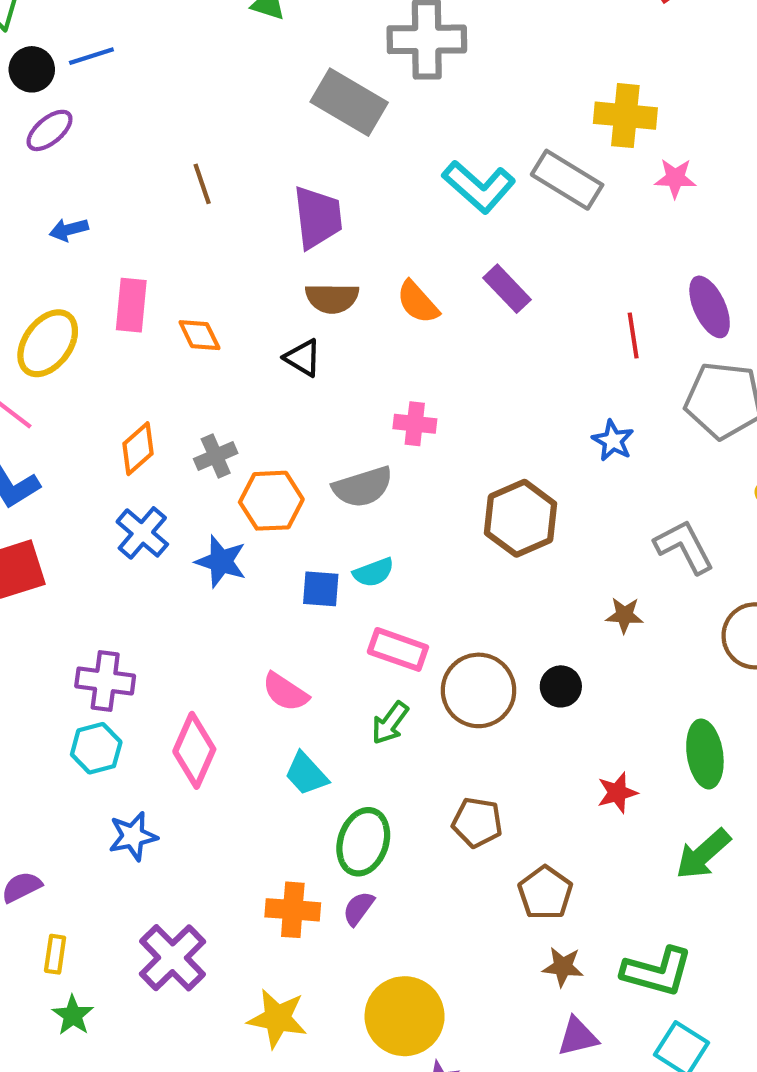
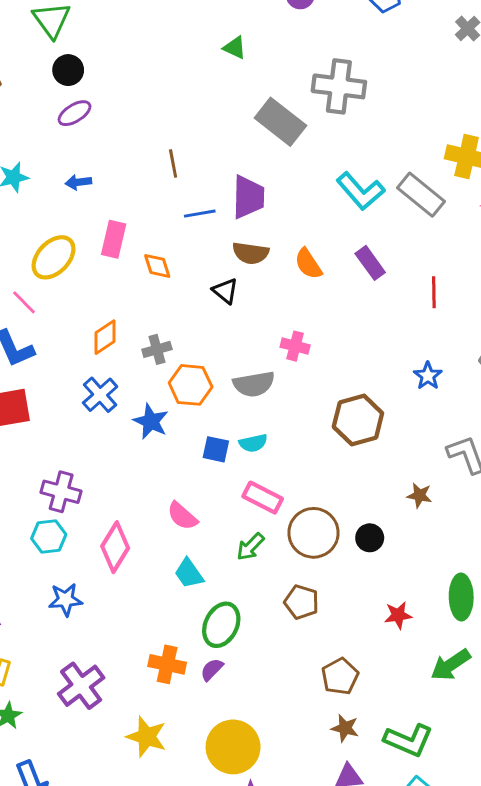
blue line: (91, 56) -> (200, 214), moved
red line: (633, 335) -> (434, 292), moved
brown pentagon: (477, 822) -> (302, 602), moved

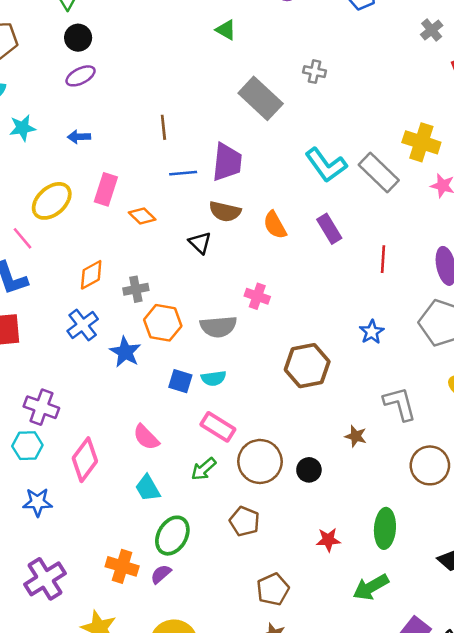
gray cross: (339, 86) -> (315, 72), size x0.5
orange diamond: (157, 266) -> (142, 216), turned -32

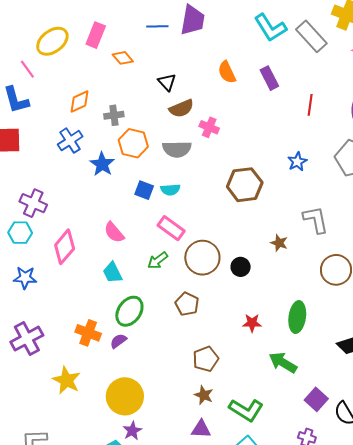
brown semicircle: (225, 211) -> (181, 108), moved, turned -40
green arrow: (371, 587) -> (283, 363), turned 56

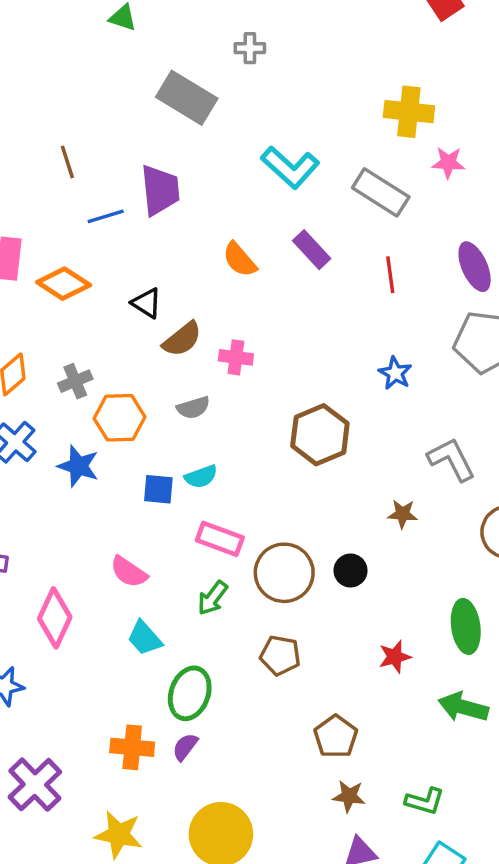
gray rectangle: (311, 36) -> (381, 192), moved
orange diamond: (123, 58) -> (64, 284), size x1.4
gray semicircle: (177, 149) -> (193, 408), size x0.7
green L-shape: (246, 410) -> (425, 801), size x0.7

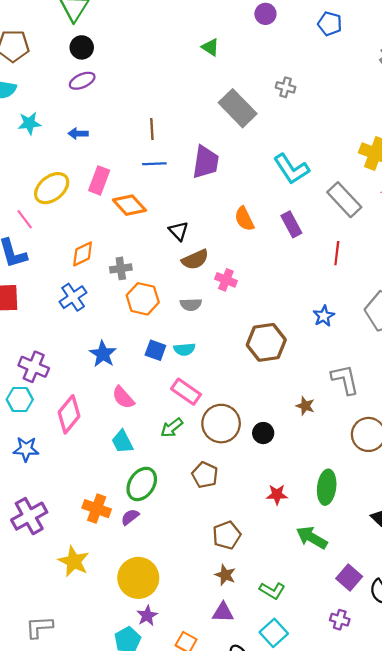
blue line: (106, 216) -> (154, 164), moved
blue star: (78, 466) -> (103, 354), moved

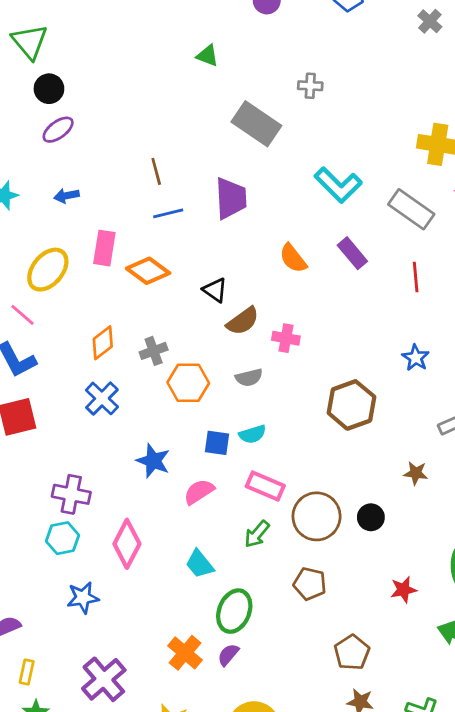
pink semicircle: (123, 397) -> (199, 492), moved, turned 110
orange cross: (97, 509) -> (185, 653), turned 32

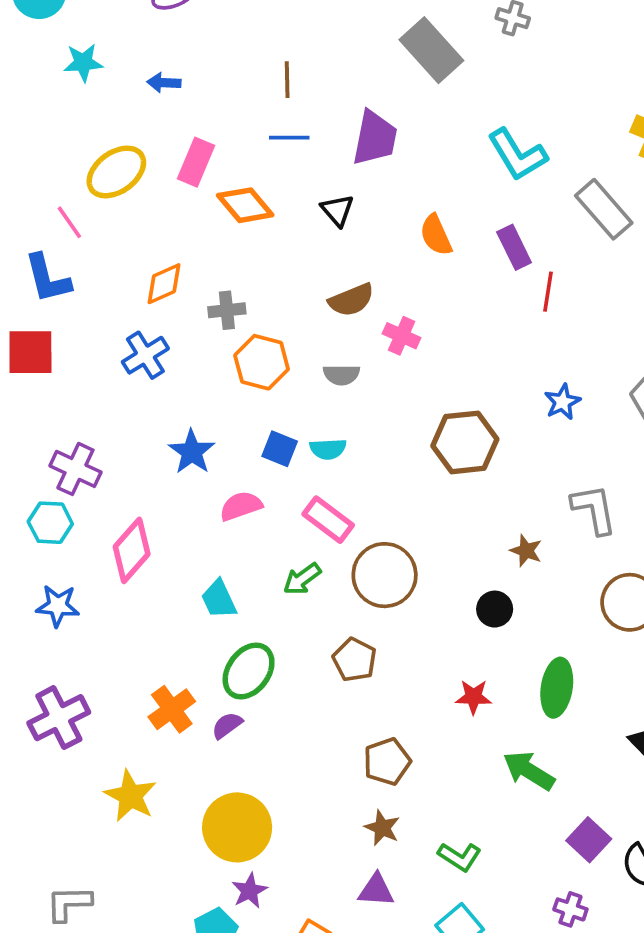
red line: (416, 277) -> (548, 292), moved
black triangle: (215, 290) -> (337, 210), moved
black circle: (371, 517) -> (495, 609), moved

